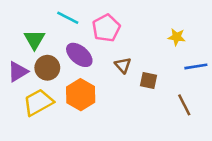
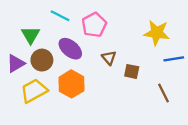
yellow star: (177, 37) -> (157, 33), size x1.6

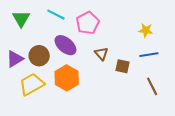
yellow star: (157, 33) -> (146, 30), size x0.6
green triangle: (31, 35) -> (21, 19), moved
blue line: (174, 59) -> (149, 55), moved

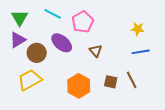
purple triangle: (15, 59) -> (18, 40), moved
brown square: (123, 66) -> (111, 82), moved
orange hexagon: (67, 78) -> (79, 86), moved
brown line: (152, 86) -> (132, 80), moved

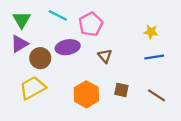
purple ellipse: (62, 43) -> (68, 47), turned -50
brown line: (132, 80) -> (156, 95), moved, turned -30

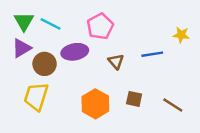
cyan line: (58, 15) -> (51, 24), moved
yellow star: (151, 32) -> (181, 35), moved
blue line: (154, 57) -> (152, 54), moved
yellow trapezoid: (33, 88) -> (36, 97), turned -44

